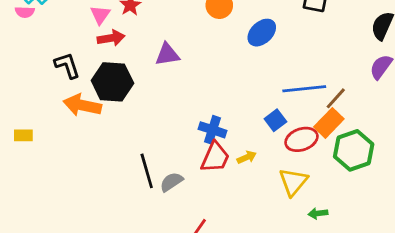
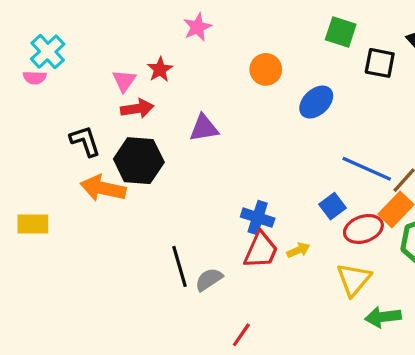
blue line: (304, 89) -> (367, 169), turned 30
yellow rectangle: (23, 135) -> (33, 224), size x1.4
green arrow: (318, 213) -> (383, 317), size x1.5

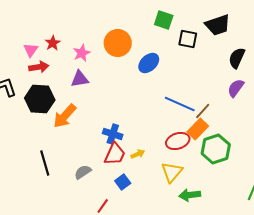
pink star: (197, 27) -> (82, 53), moved
orange circle: (266, 69) -> (118, 43), size x1.4
orange arrow: (103, 188) -> (65, 116), moved, turned -60
blue square: (332, 206) -> (123, 182), moved
black line: (179, 266) -> (45, 163), moved

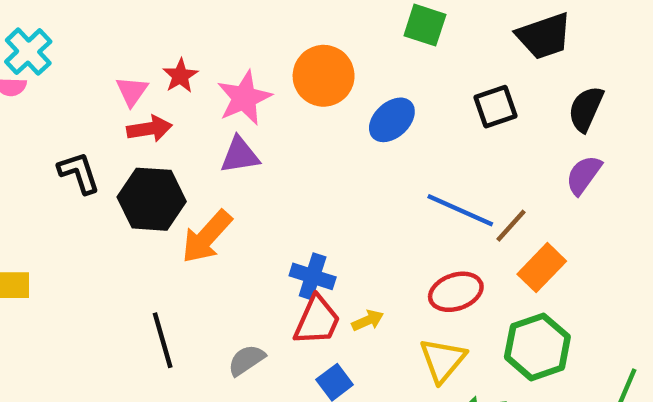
black square: (188, 39) -> (496, 107), moved, turned -30
pink star: (82, 53) -> (244, 98), size x1.4
orange rectangle: (198, 129) -> (542, 268), moved
green hexagon: (216, 149) -> (537, 347), moved

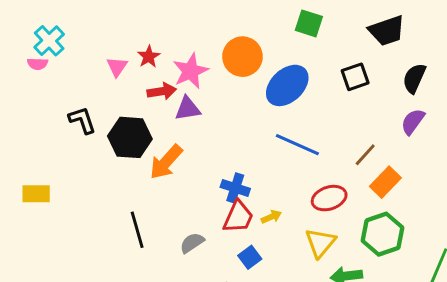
blue ellipse: (392, 120) -> (287, 85), size x1.4
red arrow: (149, 129) -> (162, 91), moved
blue line: (460, 210) -> (297, 145), moved

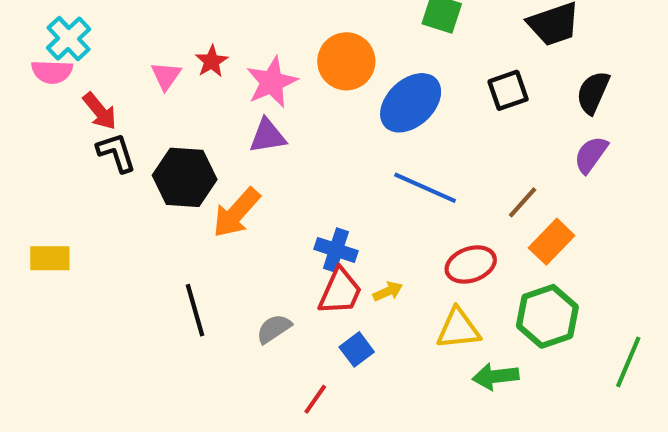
pink semicircle: (38, 64) -> (52, 72), size x1.4
red arrow: (162, 91) -> (100, 111), moved, turned 60
yellow triangle: (320, 243) -> (458, 329), turned 44

